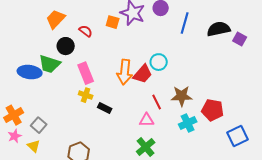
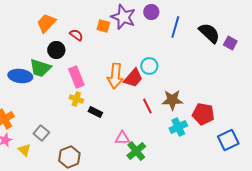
black semicircle: (219, 29) -> (209, 33), turned 55
pink triangle: (147, 120) -> (122, 138), moved
gray square: (39, 125) -> (41, 133), moved

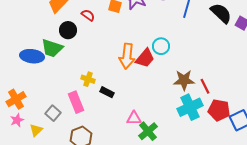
pink rectangle: (76, 77) -> (76, 102), moved
red line: (147, 106) -> (205, 86), moved
red pentagon: (203, 114) -> (219, 110), moved
cyan cross: (178, 127) -> (190, 107), size x1.4
yellow triangle: (24, 150) -> (36, 130), turned 32

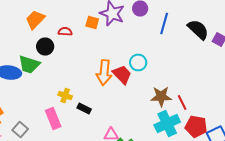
red semicircle: (88, 15) -> (65, 32), turned -32
red trapezoid: (145, 58) -> (122, 74), turned -85
gray square: (53, 113) -> (20, 130), moved

